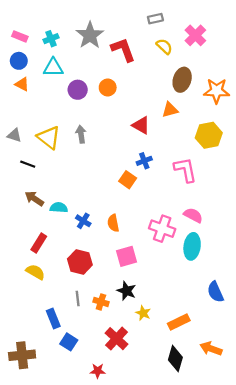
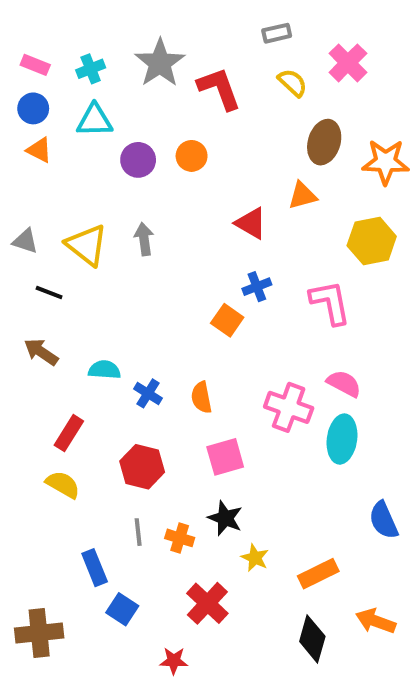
brown arrow: (34, 199) -> (41, 352), moved

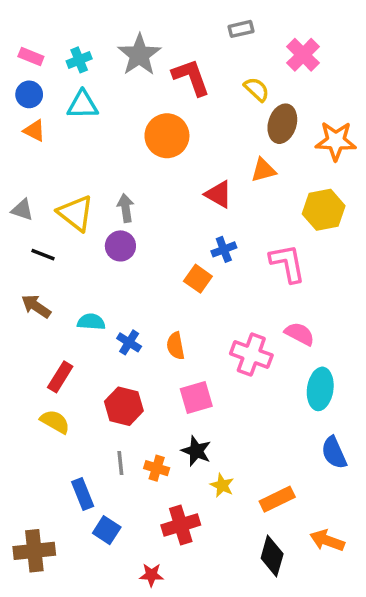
yellow semicircle: (293, 83) -> (257, 89), moved
orange circle: (192, 156) -> (167, 136), size x1.6
purple circle: (138, 160) -> (120, 246), moved
cyan ellipse: (342, 439) -> (320, 389), moved
red cross: (207, 603) -> (181, 525), turned 30

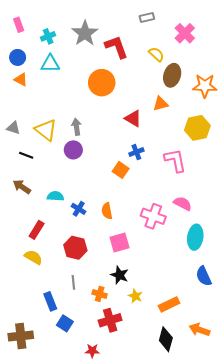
pink rectangle: (31, 57) -> (19, 25), moved, turned 48
orange cross: (157, 468) -> (100, 294), moved

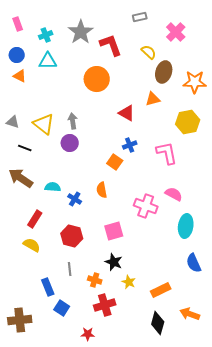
brown arrow: (22, 187) -> (21, 178), size x1.4
orange semicircle: (107, 211) -> (102, 190), moved

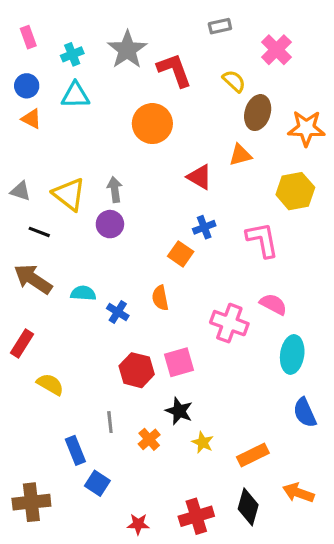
red rectangle: (35, 219) -> (22, 343), moved
red hexagon: (72, 236) -> (137, 370), moved
orange cross: (95, 280) -> (149, 439), turned 32
red cross: (105, 305) -> (196, 516), moved

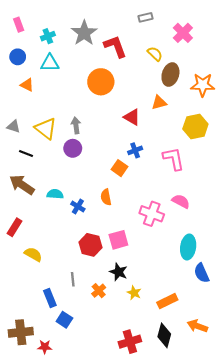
orange triangle: (31, 119) -> (27, 85), moved
cyan ellipse: (292, 354) -> (188, 247), moved
red star: (138, 524) -> (45, 347), moved

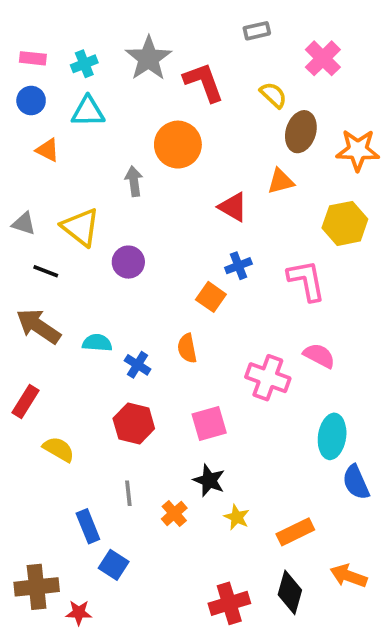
pink rectangle: (19, 25) -> (33, 58), moved, turned -64
gray arrow: (76, 125) -> (134, 181), moved
red hexagon: (90, 245) -> (134, 424), moved

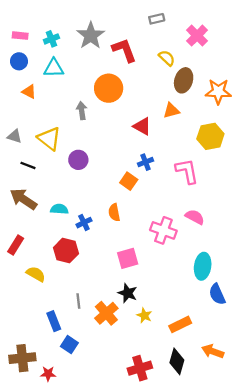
blue cross: (138, 365) -> (84, 223), turned 32
red hexagon: (134, 424) -> (66, 251), moved
orange cross: (174, 513) -> (106, 313), size x1.5

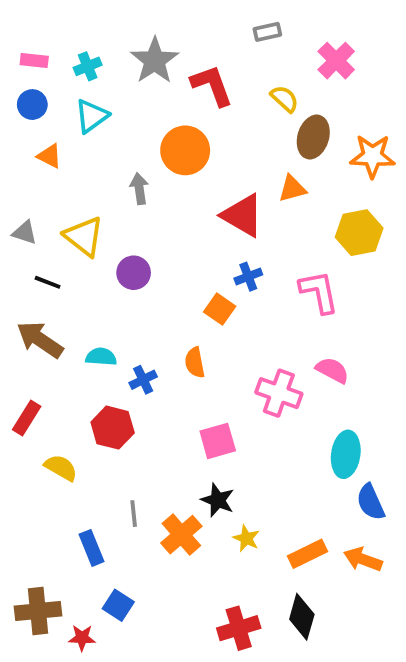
cyan triangle: (54, 68) -> (92, 116), turned -35
red triangle: (142, 126) -> (243, 215), size x1.4
blue square: (69, 345) -> (118, 605), moved
orange arrow: (213, 351) -> (363, 559), moved

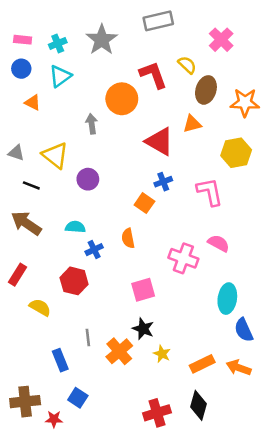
gray rectangle: (267, 32) -> (158, 21), moved, size x1.6
red L-shape: (212, 85) -> (153, 75), moved
cyan semicircle: (101, 357) -> (75, 227), moved

